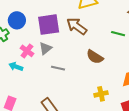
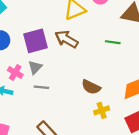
brown semicircle: (95, 57) -> (91, 87), moved
gray line: (58, 68) -> (41, 87), moved

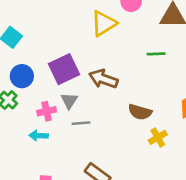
brown arrow: (66, 39) -> (103, 79), moved
pink cross: (15, 72) -> (47, 111), turned -32

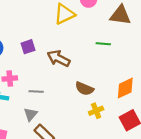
purple square: (64, 69) -> (28, 47), size x0.6
gray triangle: (69, 101) -> (31, 114), moved

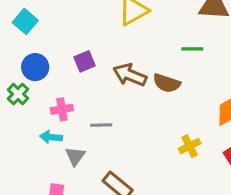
brown semicircle: (84, 89) -> (167, 83), moved
gray triangle: (31, 114) -> (75, 156), moved

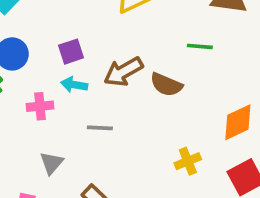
brown arrow: (130, 75) -> (123, 72), turned -56
gray line: (101, 125) -> (100, 128), moved
cyan arrow: (51, 137) -> (74, 85), moved

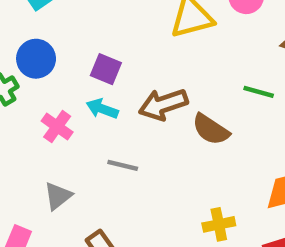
purple square: (71, 52) -> (106, 69), turned 30
pink cross: (40, 106) -> (57, 127), turned 30

